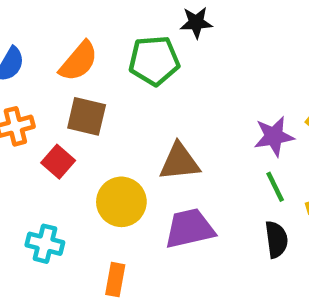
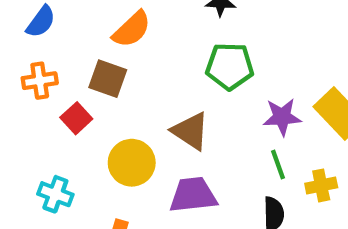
orange semicircle: (79, 61) -> (132, 29), moved
green pentagon: (154, 61) -> (230, 66), moved
brown triangle: (179, 162) -> (191, 131), turned 33

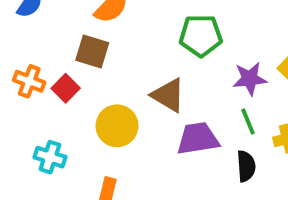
orange cross: (40, 81) -> (29, 81), moved, turned 32
purple trapezoid: (193, 195) -> (198, 139), moved

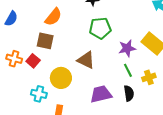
purple trapezoid: (198, 139) -> (101, 94), moved
cyan cross: (50, 157) -> (39, 94), moved

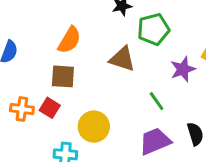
green pentagon: (100, 28) -> (153, 29), moved
brown triangle: (86, 60) -> (122, 59), moved
green line: (128, 70) -> (157, 101), moved

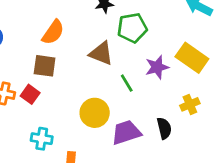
green line: (157, 101) -> (127, 83), moved
yellow circle: (94, 127) -> (95, 113), moved

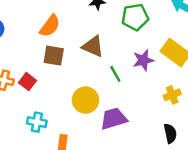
green pentagon: (132, 28) -> (135, 17), moved
brown square: (45, 66) -> (54, 56), moved
black semicircle: (164, 128) -> (170, 133), moved

